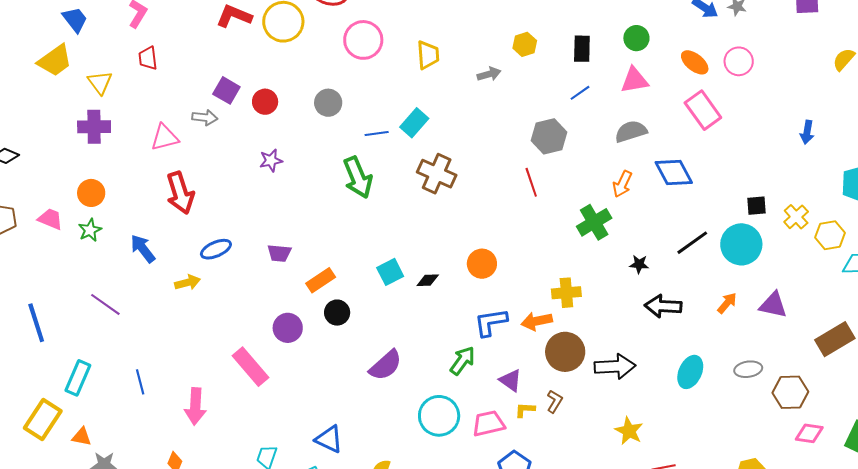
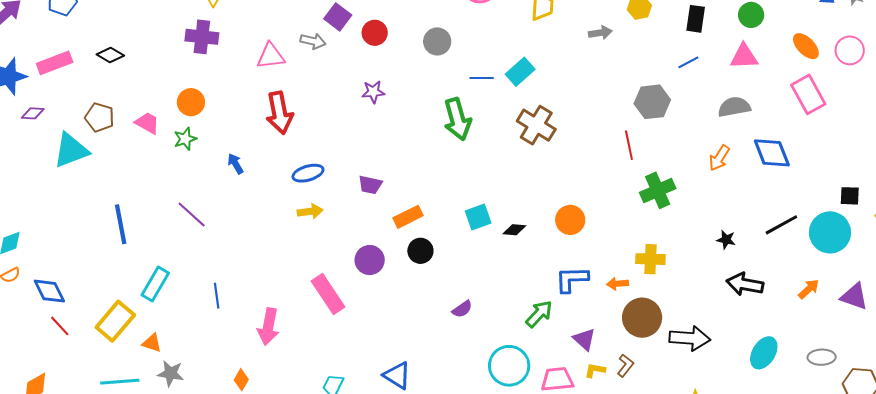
green cross: (594, 222) -> (658, 190), moved
blue arrow: (143, 249) -> (235, 164), size x0.7
yellow arrow: (187, 283) -> (310, 211), moved
orange arrow: (537, 321) -> (618, 284), size x0.7
purple semicircle: (386, 365) -> (462, 309), size x0.6

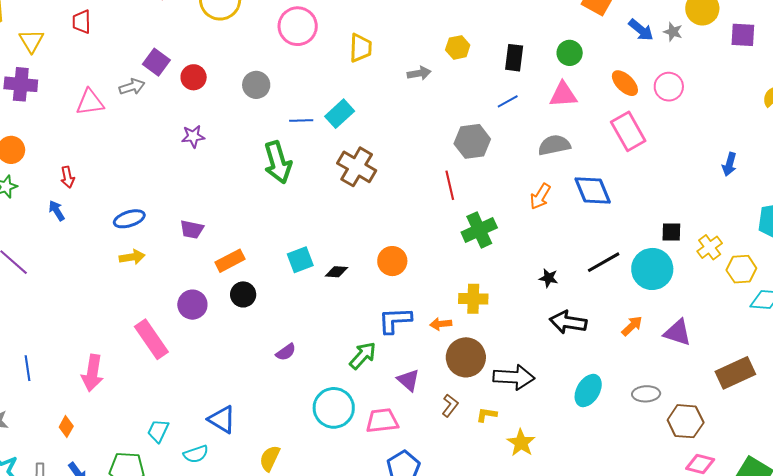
gray arrow: (313, 41) -> (132, 87), turned -30
red arrow: (279, 113) -> (68, 177), moved, size x0.5
blue line: (217, 296) -> (28, 368), moved
yellow L-shape: (595, 370) -> (487, 415), moved

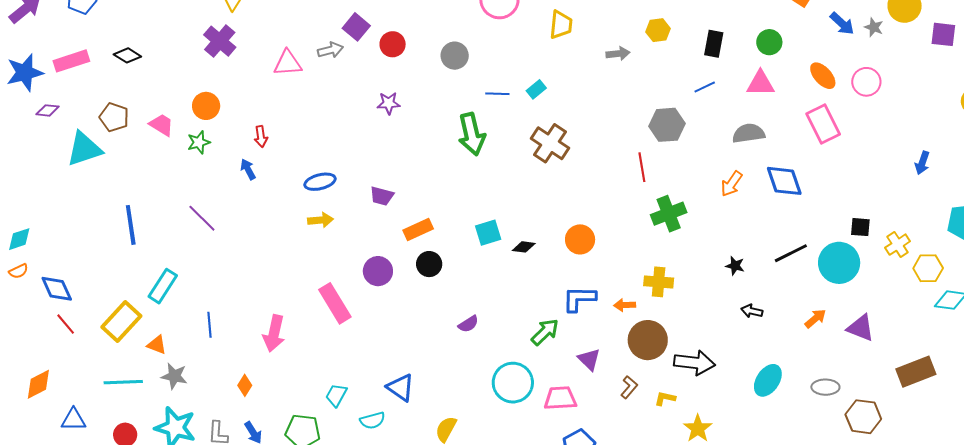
purple cross: (21, 84) -> (220, 41), turned 32
cyan rectangle: (340, 114) -> (536, 89), size x0.7
black arrow: (568, 322) -> (752, 311), size x0.6

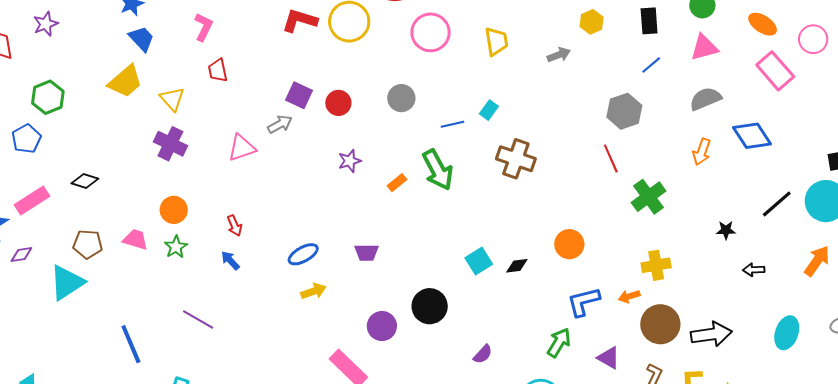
pink circle: (866, 82) -> (813, 39), moved
orange rectangle: (418, 229) -> (397, 183), moved, size x0.7
black circle: (429, 264) -> (430, 306), size x1.4
orange arrow: (815, 318) -> (817, 261), size x1.4

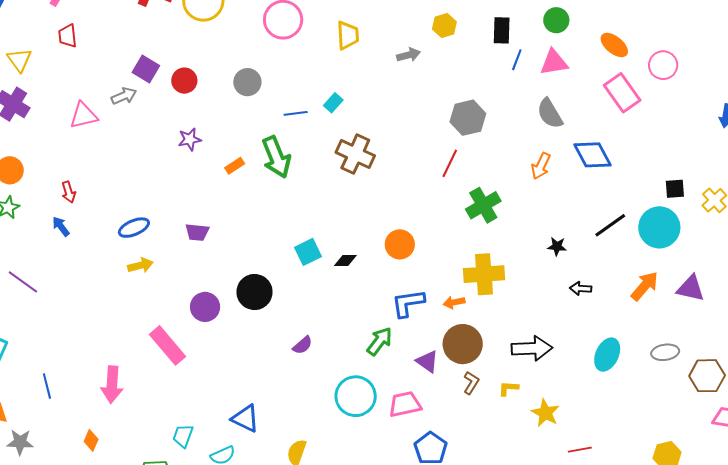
blue line: (651, 65) -> (517, 60), moved, turned -35
gray semicircle: (705, 99) -> (550, 114), turned -104
red line: (611, 159) -> (450, 163), turned 44
yellow cross: (656, 265) -> (484, 274), size x1.4
brown circle: (660, 324) -> (463, 344), moved

